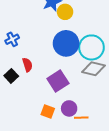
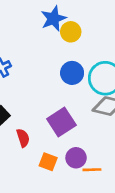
blue circle: (66, 43) -> (72, 73), size x0.7
red semicircle: (27, 65) -> (23, 138), moved

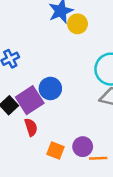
blue circle: (72, 73) -> (50, 88), moved
purple square: (61, 122) -> (30, 100), moved

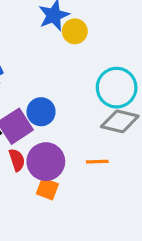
purple circle: (83, 147) -> (46, 162), moved, size x1.5
orange line: (98, 158) -> (97, 162), moved

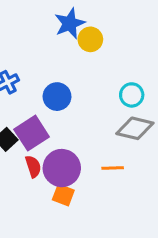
cyan circle: (117, 88) -> (132, 95), size x0.6
blue circle: (41, 112) -> (57, 97), moved

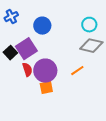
orange line: (113, 168) -> (77, 71), turned -32
orange square: (63, 195) -> (46, 88), turned -32

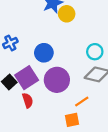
purple circle: (45, 71) -> (57, 80), moved
orange square: (46, 88) -> (72, 120), moved

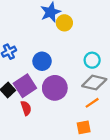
orange line: (82, 101) -> (92, 103), moved
orange square: (72, 120) -> (84, 127), moved

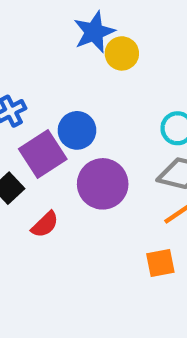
purple square: (25, 86) -> (43, 154), moved
red semicircle: (26, 108) -> (45, 224), turned 64

